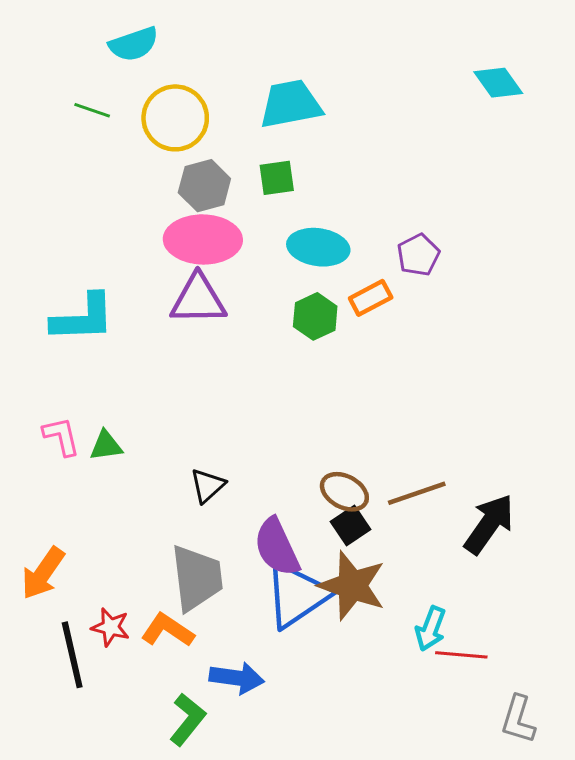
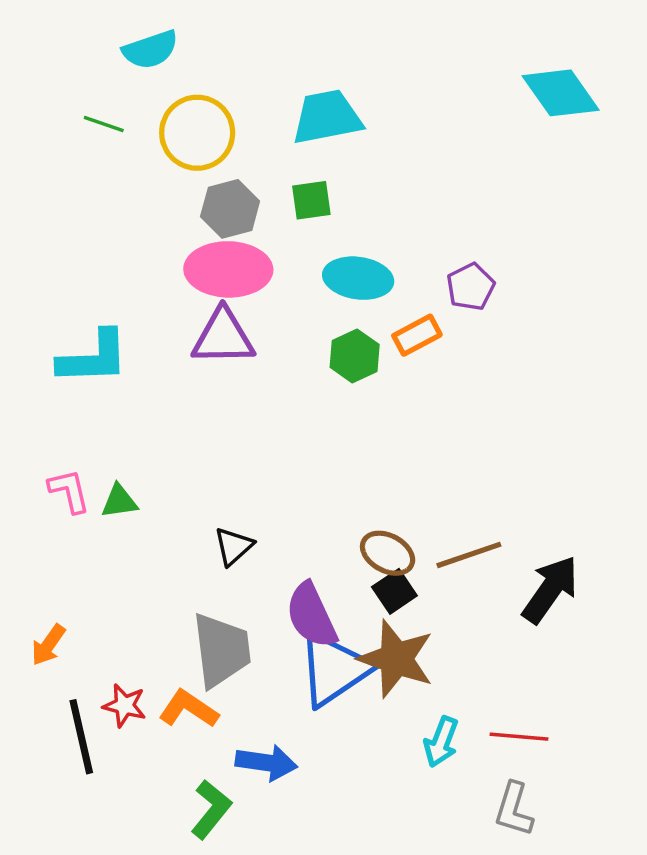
cyan diamond: (498, 83) -> (561, 93), size x1.4
orange arrow: (43, 573) -> (48, 645), size x0.7
cyan arrow: (431, 629) -> (441, 742), moved
gray L-shape: (518, 719) -> (514, 809), moved

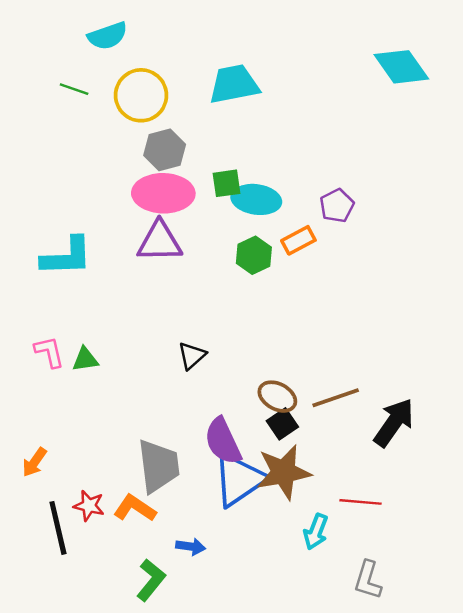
green square: (311, 200) -> (227, 183), moved
black triangle: (234, 546) -> (192, 356), moved
brown star: (396, 659) -> (284, 472), turned -30
red line: (519, 737) -> (360, 502), moved
blue arrow: (266, 763) -> (191, 547), size x0.7

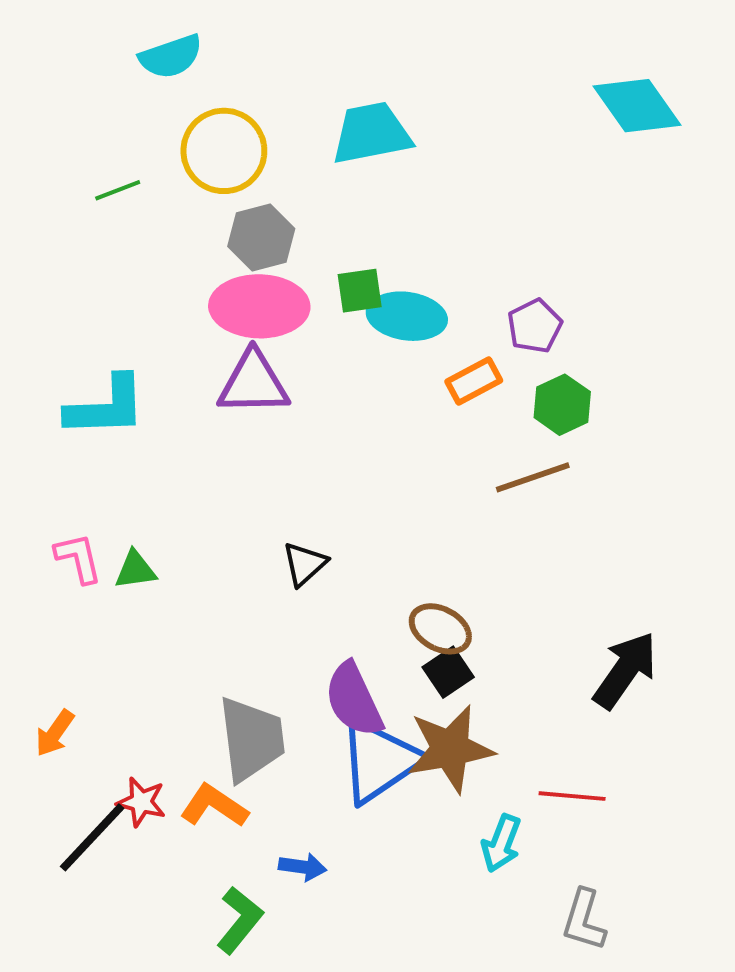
green line: (74, 89) -> (118, 190), moved, turned -40
green hexagon: (254, 255) -> (562, 405), moved
brown line: (336, 398) -> (533, 477), moved
black line: (58, 528) -> (92, 837), turned 56

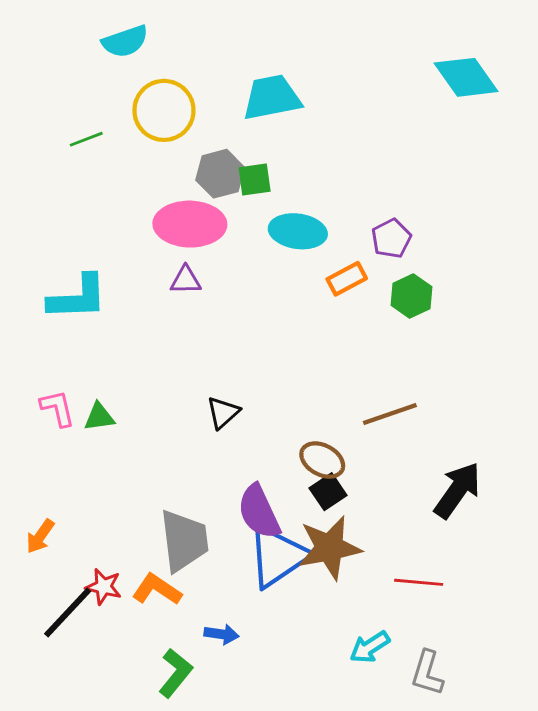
gray hexagon: (261, 237) -> (220, 174), moved
green square: (360, 291) -> (255, 179), moved
purple triangle: (253, 383) -> (186, 280), size x0.6
brown line: (533, 477) -> (390, 414), moved
cyan arrow: (501, 843) -> (370, 647), moved, turned 36

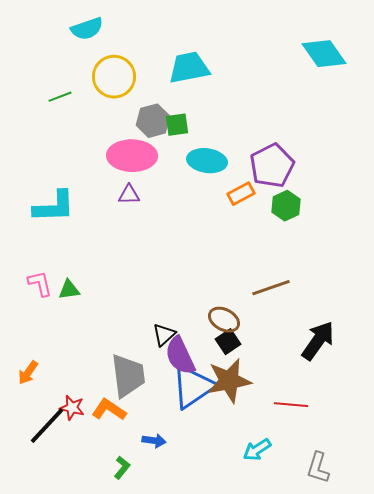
purple pentagon: (391, 238) -> (272, 166), size x1.6
black triangle: (223, 413) -> (164, 335), moved
green L-shape: (175, 673) -> (122, 468), size x0.7
gray L-shape: (427, 673) -> (318, 468), moved

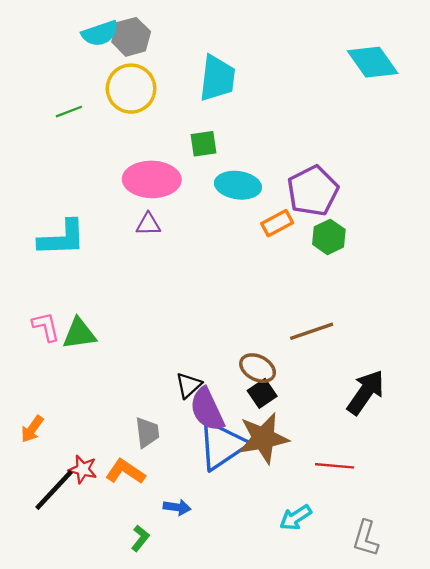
cyan trapezoid: (189, 68) -> (217, 78), turned 108
gray hexagon: (153, 121) -> (131, 37), moved
green triangle: (69, 290) -> (79, 334), size x1.4
gray trapezoid: (128, 376) -> (147, 432), size x0.6

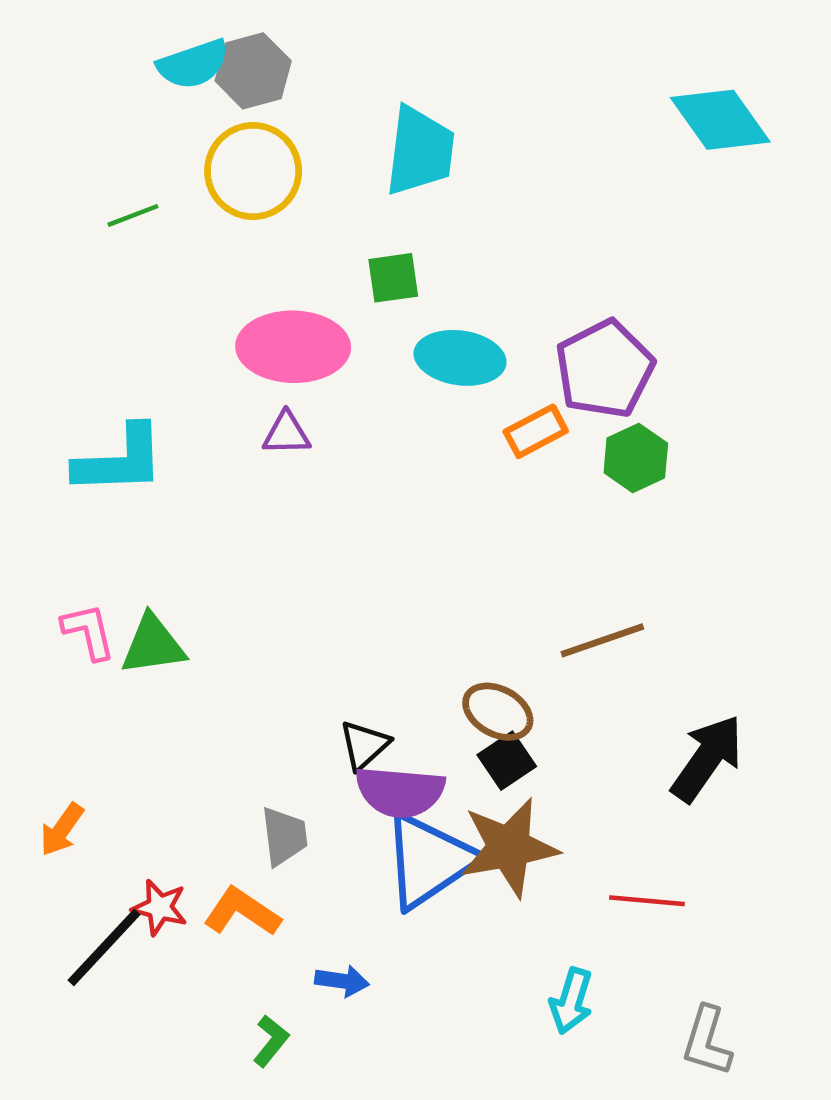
purple semicircle: (207, 409) -> (400, 792), turned -60
cyan arrow: (296, 518) -> (571, 1001), turned -40

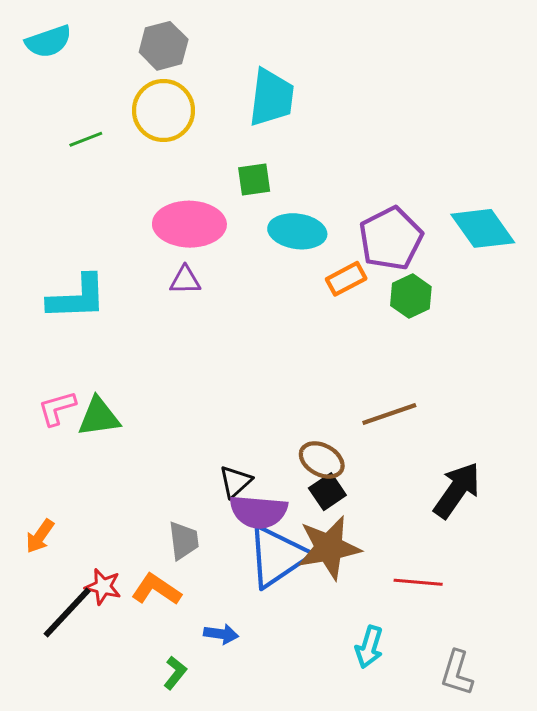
cyan semicircle: (193, 64) -> (48, 41), moved
cyan diamond: (720, 120) -> (483, 228), moved
pink L-shape: (88, 632) -> (57, 408), turned -93

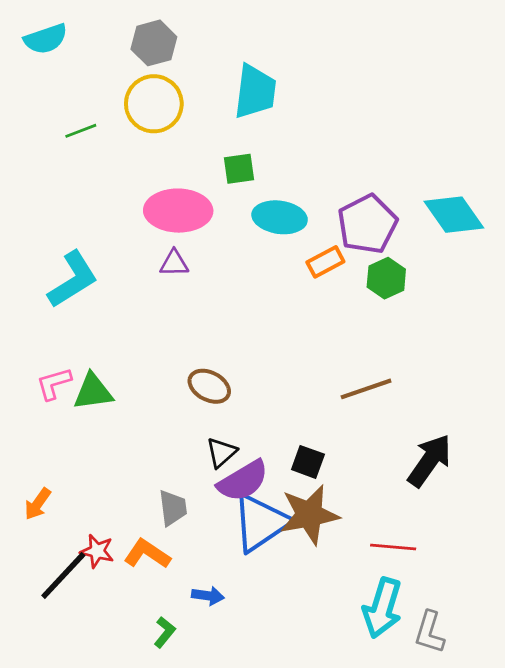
cyan L-shape: (77, 297) -> (73, 279), turned -30
brown ellipse: (322, 460) -> (209, 386), moved
black square: (327, 492) -> (308, 462), turned -36
purple semicircle: (258, 512) -> (243, 481), turned -36
cyan arrow: (369, 647) -> (382, 608), moved, size x1.5

